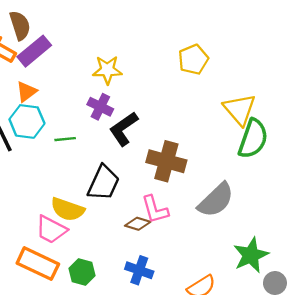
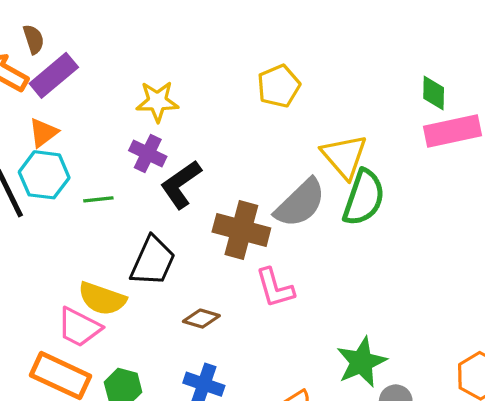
brown semicircle: (20, 25) -> (34, 39), size x0.7
gray semicircle: (216, 200) -> (300, 203), moved
pink L-shape: (155, 209) -> (275, 288), moved

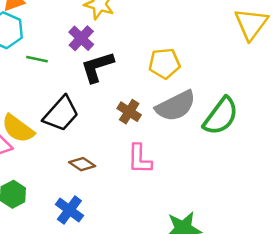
yellow pentagon: (279, 86) -> (164, 63), moved
yellow triangle: (344, 156) -> (251, 24), moved
brown cross: (241, 230) -> (129, 112), size x0.6

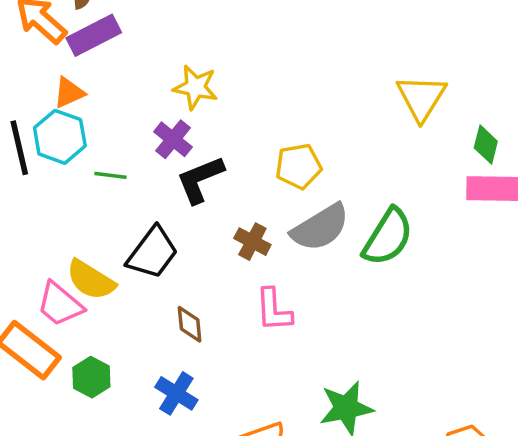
brown diamond: (82, 164) -> (190, 324), turned 55

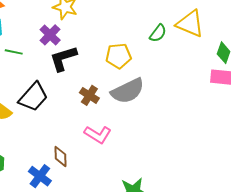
yellow triangle: (421, 98) -> (190, 24), turned -44
green semicircle: (388, 237) -> (158, 33), moved, size x0.6
pink L-shape: (274, 310) -> (98, 134), turned -60
brown diamond: (190, 324) -> (61, 156), moved

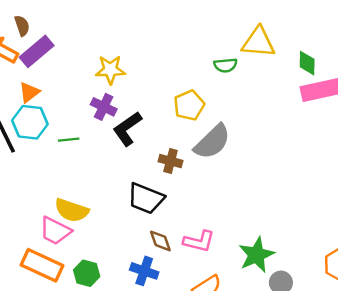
green semicircle: (158, 33) -> (225, 65), turned 66
black trapezoid: (33, 97) -> (146, 198), moved, turned 88
pink L-shape: (98, 134) -> (199, 241), moved

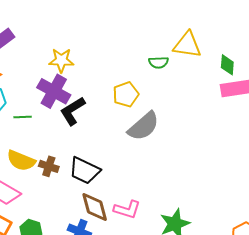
purple cross: (104, 107) -> (54, 91), size x1.5
brown cross: (171, 161) -> (49, 166), moved
yellow semicircle: (72, 210) -> (21, 161), moved
brown diamond: (160, 241) -> (95, 207), size x1.5

